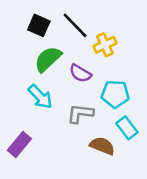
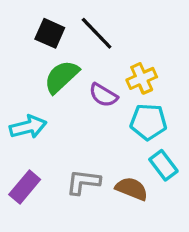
yellow cross: (105, 45) -> (142, 78), moved
cyan arrow: (40, 97) -> (28, 127), moved, turned -60
gray L-shape: (80, 113) -> (83, 182), moved

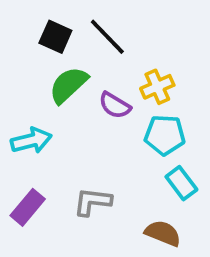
brown semicircle: (132, 189) -> (163, 233), moved

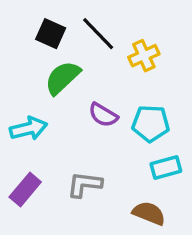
yellow cross: (157, 87) -> (144, 56), moved
purple semicircle: (115, 105) -> (103, 115), moved
cyan rectangle: (181, 183) -> (166, 168), turned -68

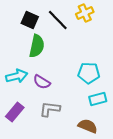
yellow cross: (144, 56) -> (85, 13), moved
green semicircle: (63, 78) -> (37, 46), turned 145
purple semicircle: (103, 115) -> (42, 82), moved

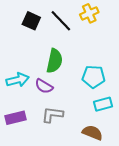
green semicircle: (37, 46) -> (54, 61), moved
purple rectangle: (15, 112) -> (15, 118), turned 36

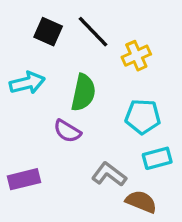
yellow cross: (89, 13) -> (136, 56), moved
cyan arrow: (18, 80) -> (27, 83), moved
gray L-shape: (52, 115) -> (109, 174), moved, turned 30

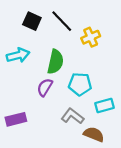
cyan pentagon: (143, 117) -> (80, 84), moved
purple semicircle: (67, 131) -> (45, 87), turned 90

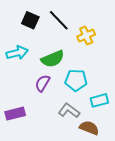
green semicircle: (55, 62) -> (53, 59), turned 55

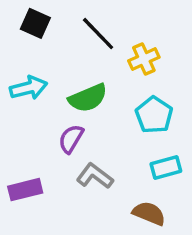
black square: (30, 20) -> (35, 23), moved
cyan pentagon: (76, 80) -> (154, 115), moved, turned 30
gray L-shape: (69, 111) -> (95, 176), moved

